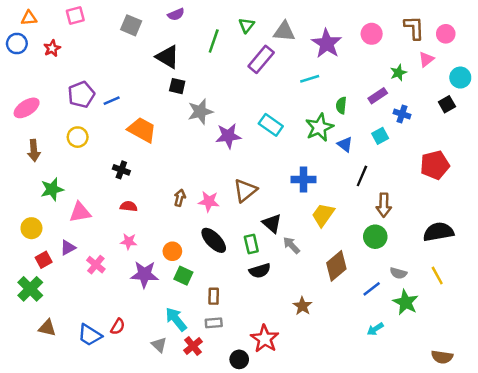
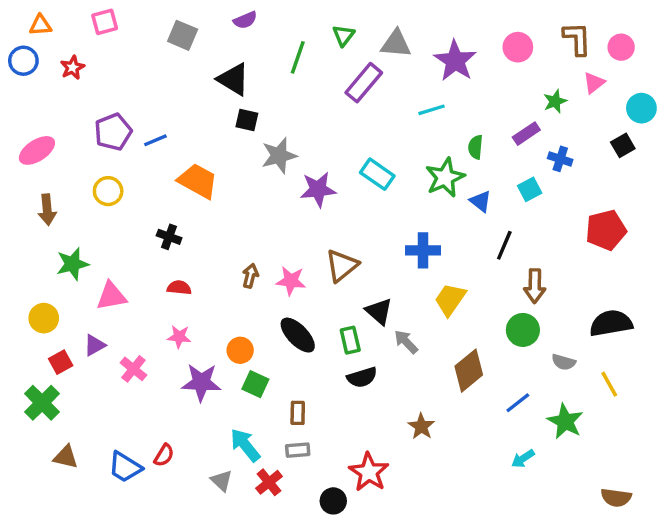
gray semicircle: (398, 273) -> (564, 362), moved

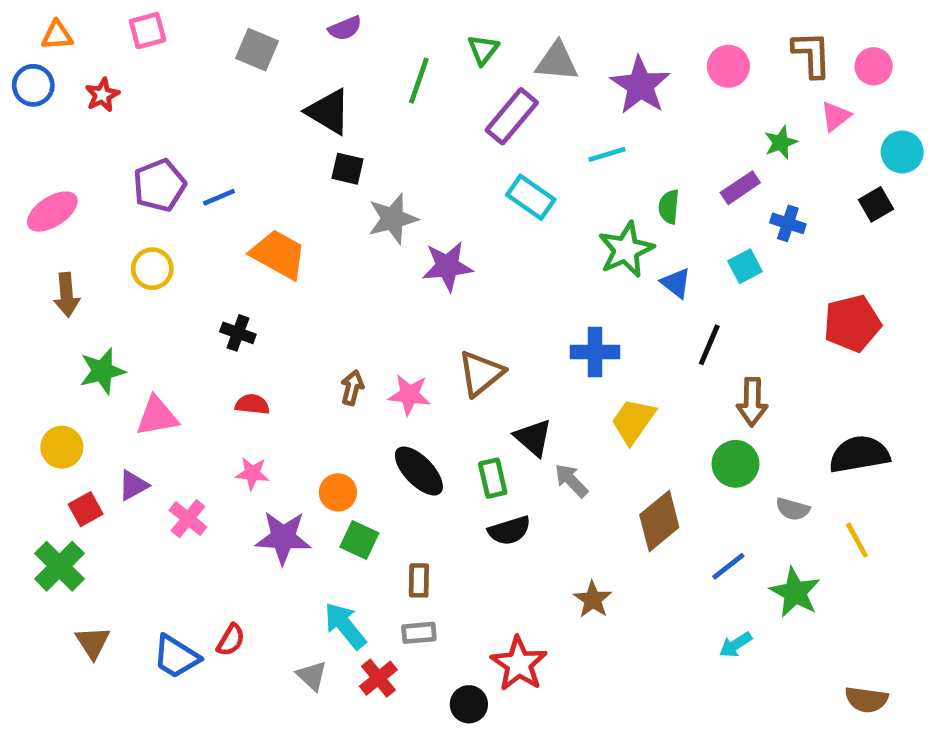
cyan rectangle: (377, 174) -> (531, 197), moved
brown triangle: (66, 457) -> (93, 642), turned 44

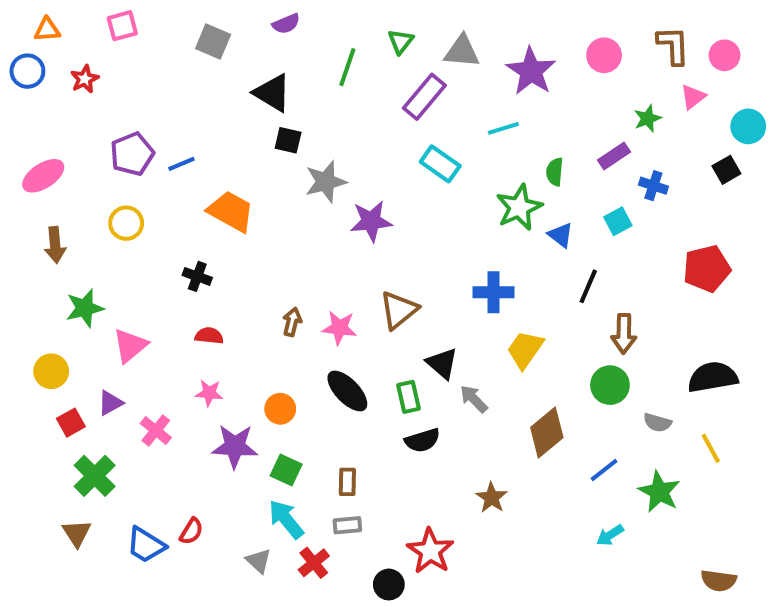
pink triangle: (157, 416) -> (130, 346), turned -30
green square: (359, 540) -> (286, 470), moved
green cross: (59, 566) -> (95, 476), moved

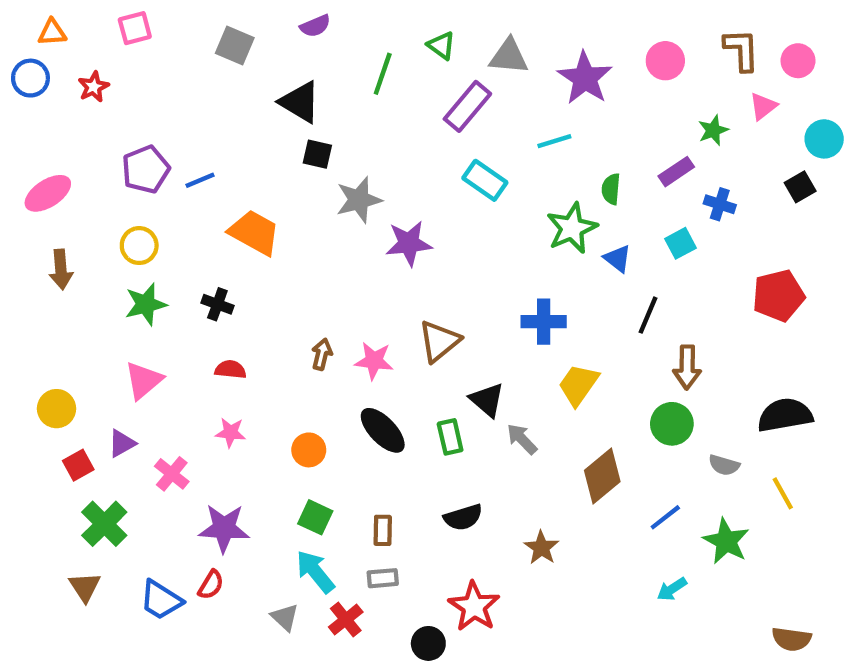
green triangle: (401, 41) -> (441, 45), turned -32
green star: (85, 308) -> (146, 304), moved
black semicircle: (422, 440) -> (463, 517), moved
purple star: (235, 446) -> (224, 528), moved

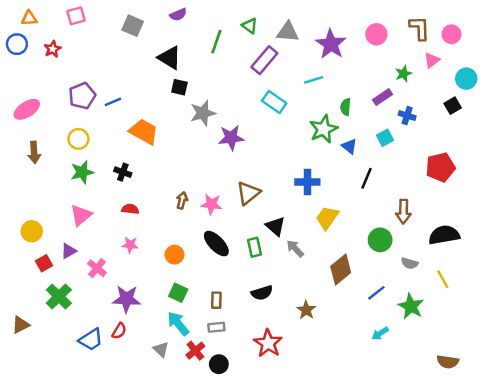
brown arrow: (687, 367) -> (403, 212), moved
brown triangle: (85, 587) -> (21, 325), moved, turned 36
blue trapezoid: (161, 600) -> (91, 340), turned -65
black circle: (428, 643) -> (219, 364), moved

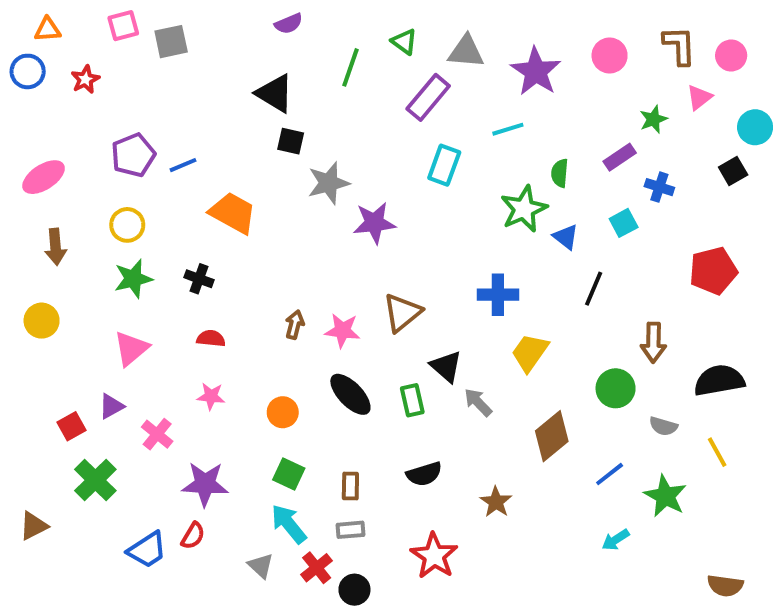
gray square: (133, 26) -> (171, 42), moved, turned -35
cyan rectangle: (274, 102) -> (444, 165), turned 75
yellow circle: (32, 231) -> (42, 321), moved

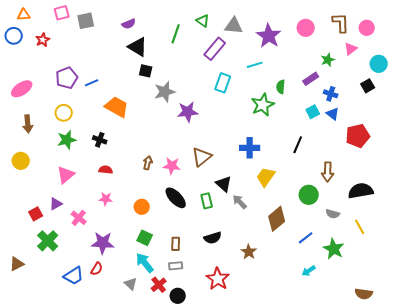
purple semicircle: (289, 24) -> (129, 24), moved
blue triangle: (566, 237) -> (333, 114), moved

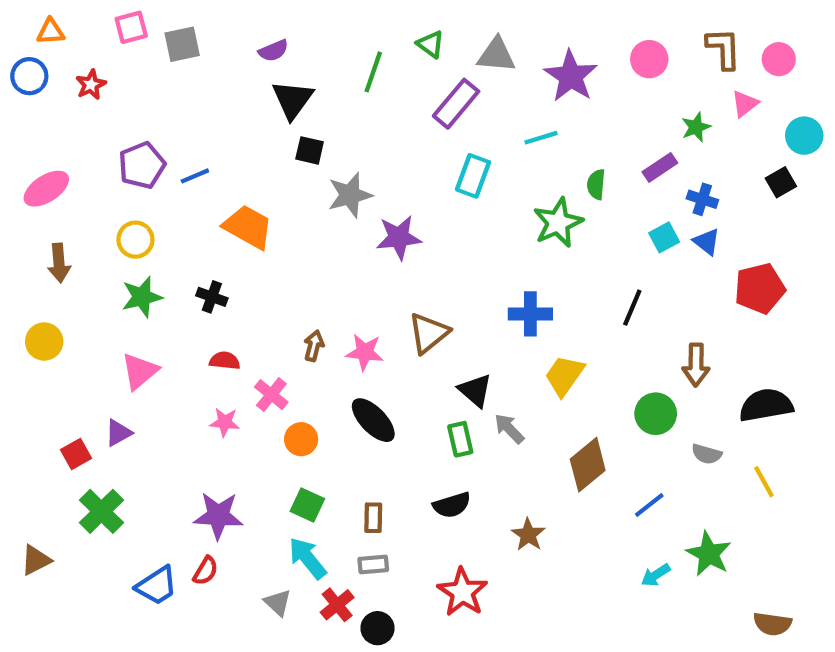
black triangle: (138, 47) -> (293, 99), turned 35
green rectangle: (207, 201) -> (460, 439), moved
pink cross: (79, 218) -> (271, 395), moved
green star: (334, 249) -> (709, 554), moved

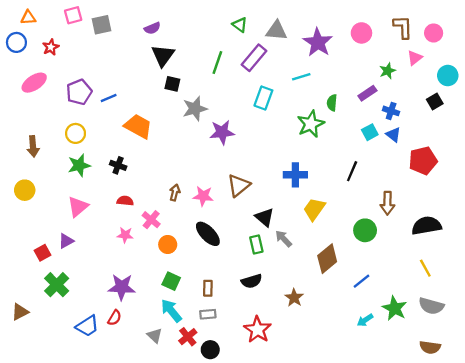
green line: (373, 72) -> (217, 63), moved
pink ellipse: (46, 189) -> (34, 83), moved
gray semicircle: (707, 454) -> (431, 306), moved, size x1.5

